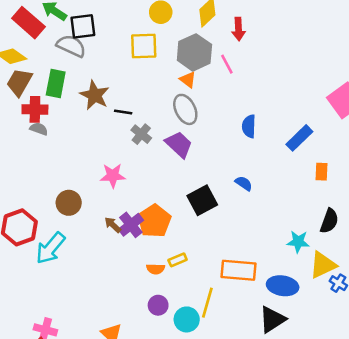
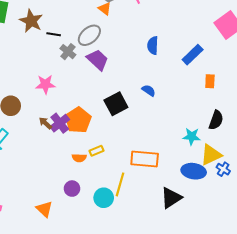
gray ellipse: (185, 109) -> (89, 35), moved, turned 75
blue ellipse: (283, 286) -> (194, 171), moved
purple circle: (158, 305) -> (72, 189), moved

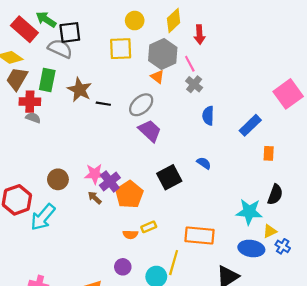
gray cross: (68, 52) -> (194, 84), moved
pink star: (45, 84) -> (95, 174), moved
purple cross: (60, 123) -> (110, 182), moved
cyan star: (192, 136) -> (249, 212), size x1.4
yellow triangle: (211, 155) -> (270, 231), size x0.6

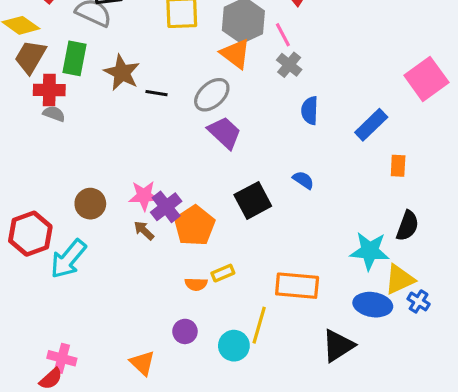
orange triangle: (157, 77) -> (235, 54), size x1.5
yellow triangle: (270, 231) -> (400, 279), size x1.5

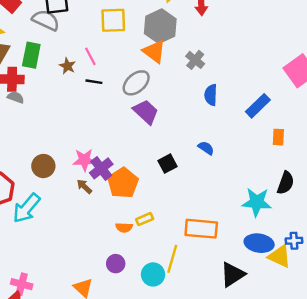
pink line: (283, 35) -> (90, 56), moved
brown star: (122, 73) -> (67, 66), size x0.6
black square: (253, 200) -> (167, 164), size x0.7
yellow triangle: (400, 279) -> (280, 256), moved, turned 50
blue cross: (419, 301) -> (294, 241), turned -35

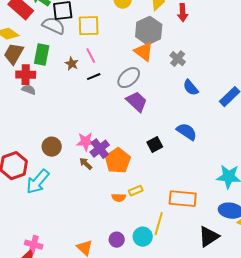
yellow square: (113, 20) -> (89, 26), moved
black line: (94, 82) -> (94, 77), turned -32
blue semicircle: (211, 95) -> (191, 88), turned -42
blue semicircle: (206, 148) -> (187, 132), size x1.5
purple circle: (116, 264) -> (117, 240), moved

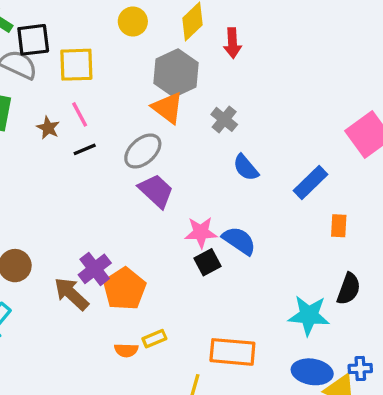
pink star: (86, 142) -> (201, 232), moved
black square: (155, 145) -> (208, 262), moved
brown arrow: (86, 164) -> (71, 294), size x1.6

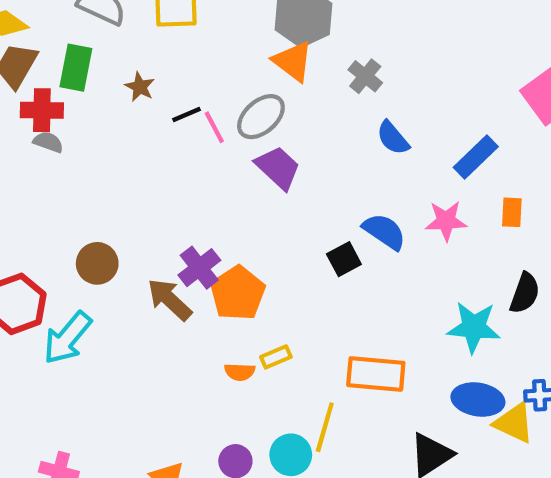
pink line: (80, 114) -> (214, 127), moved
pink star: (201, 232) -> (446, 221), moved

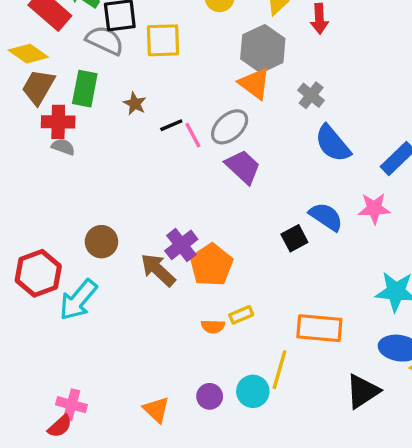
blue semicircle: (393, 138) -> (333, 143), size x1.4

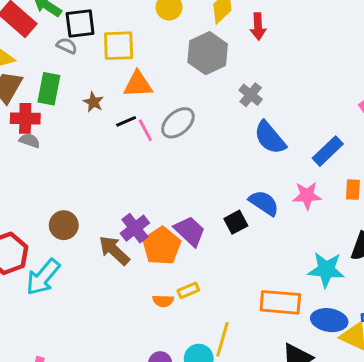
gray semicircle: (105, 40) -> (67, 46), size x0.6
orange triangle: (255, 84) -> (138, 84), moved, turned -40
purple trapezoid: (243, 167) -> (190, 231), moved
orange rectangle: (319, 328) -> (280, 302), moved

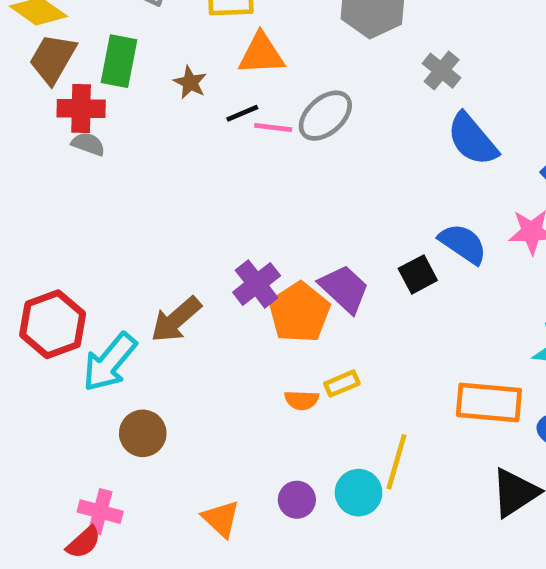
pink line: (145, 130) -> (273, 127), turned -55
brown circle: (64, 225) -> (143, 433), moved
brown arrow: (114, 250) -> (176, 320), moved, turned -84

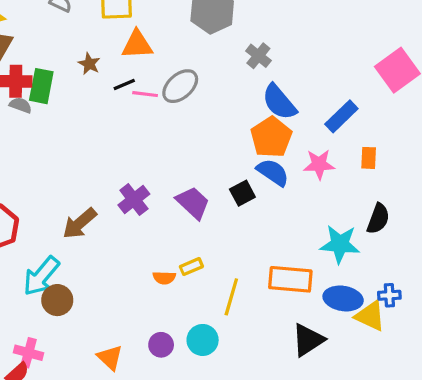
green rectangle: (119, 61) -> (41, 86), moved
orange pentagon: (299, 312) -> (271, 137), moved
cyan arrow: (110, 362) -> (41, 276), moved
yellow line: (396, 462) -> (231, 297), moved

